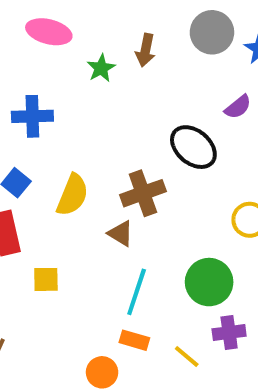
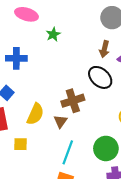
brown arrow: (145, 50) -> (104, 49), moved
yellow semicircle: (72, 195) -> (35, 114), moved
brown triangle: (121, 233) -> (60, 121), turned 32

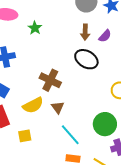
brown cross: (73, 101) -> (50, 80), moved, turned -35
yellow semicircle: (35, 114) -> (33, 105), turned 50
cyan line: (68, 152) -> (70, 135), turned -50

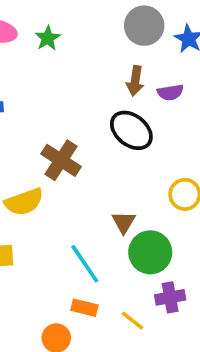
green star: (35, 28) -> (48, 38), moved
purple semicircle: (105, 36) -> (170, 92), turned 32
brown triangle: (58, 107) -> (124, 222), moved

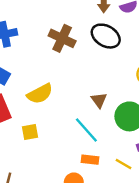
brown cross: (61, 160) -> (62, 38), moved
brown triangle: (124, 222) -> (99, 100), moved

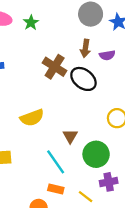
brown cross: (62, 38) -> (55, 67), moved
yellow semicircle: (40, 94) -> (32, 118), moved

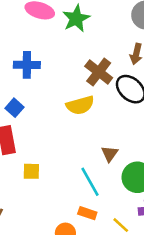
green star: (31, 23) -> (76, 19), size x1.5
yellow semicircle: (32, 118) -> (80, 105), moved

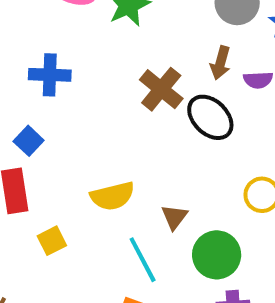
yellow semicircle: (80, 105) -> (112, 196), moved
yellow square: (31, 171) -> (52, 241), turned -30

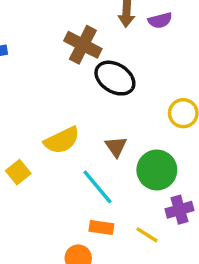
black ellipse: (210, 117) -> (115, 78), moved
yellow square: (52, 241) -> (18, 172), moved

